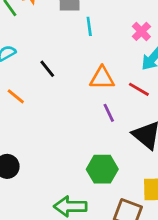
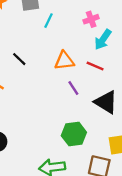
cyan line: (89, 26) -> (49, 21), turned 40
pink cross: (141, 31) -> (91, 19), turned 32

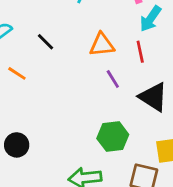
red line: (95, 66) -> (140, 52), turned 54

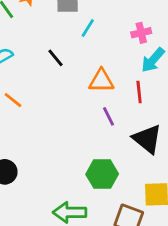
black line: (46, 42) -> (56, 58), moved

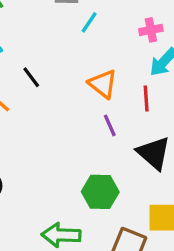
black line: (56, 58) -> (31, 77), moved
orange triangle: (101, 81) -> (103, 84), turned 36

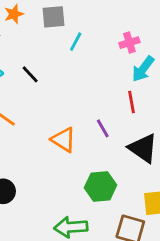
black line: (31, 77) -> (30, 74), moved
orange triangle: (103, 84) -> (64, 140), moved

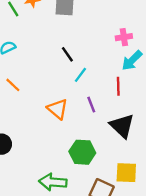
cyan line: (76, 42) -> (80, 75), moved
black line: (30, 74) -> (67, 54), moved

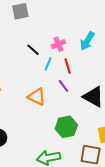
pink cross: (124, 37) -> (58, 44), moved
red line: (118, 86) -> (68, 66), moved

